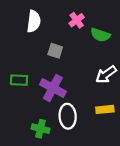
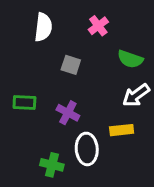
green semicircle: (100, 35) -> (130, 59), moved
purple cross: (53, 88) -> (68, 113), size x0.7
yellow rectangle: (105, 109) -> (122, 130), moved

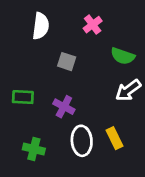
yellow rectangle: (122, 130) -> (114, 138), moved, turned 70
green cross: (52, 165) -> (34, 149), moved

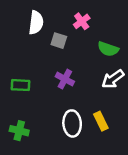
gray square: (67, 62) -> (59, 41), moved
purple cross: (64, 107) -> (65, 79), moved
green cross: (34, 149) -> (19, 131), moved

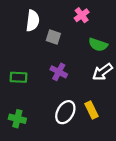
pink cross: (82, 21) -> (82, 15), moved
white ellipse: (72, 123) -> (65, 112), turned 35

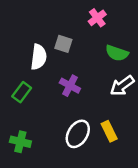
white semicircle: (33, 21) -> (39, 57), moved
green rectangle: (18, 77) -> (22, 92), turned -56

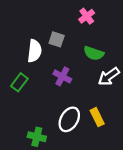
green semicircle: (117, 53) -> (94, 53), moved
green cross: (20, 142) -> (37, 137), moved

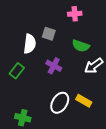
pink cross: (87, 16) -> (75, 14), turned 32
yellow rectangle: (97, 117) -> (84, 101), turned -35
green cross: (37, 137) -> (23, 118), moved

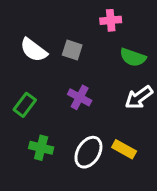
white semicircle: (30, 44) -> (34, 50), moved, turned 120
green semicircle: (81, 46) -> (133, 57), moved
green cross: (23, 118) -> (41, 148), moved

